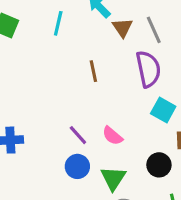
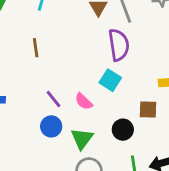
brown line: (93, 71) -> (36, 48), moved
cyan square: (163, 110) -> (110, 80), moved

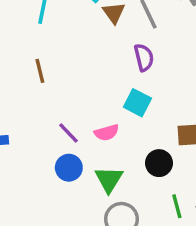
purple semicircle: (119, 45) -> (144, 57), size x0.7
pink semicircle: (84, 101) -> (107, 133), turned -54

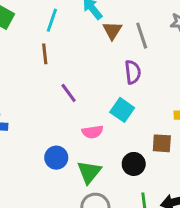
brown line: (40, 71) -> (45, 54), moved
purple line: (68, 133) -> (69, 93), moved

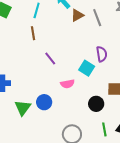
brown triangle: (112, 31) -> (77, 15), turned 32
purple semicircle: (133, 72) -> (102, 54), moved
green triangle: (89, 172) -> (23, 108), moved

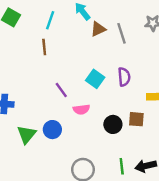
purple line: (50, 58) -> (61, 90), moved
cyan square: (87, 68) -> (95, 79), moved
black circle: (96, 104) -> (113, 124), moved

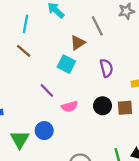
brown triangle: (98, 29) -> (78, 43), moved
brown line: (44, 47) -> (24, 51), turned -35
cyan square: (95, 79) -> (66, 64), moved
black circle: (113, 124) -> (103, 106), moved

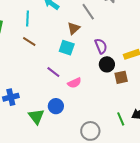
black circle: (103, 106) -> (107, 64), moved

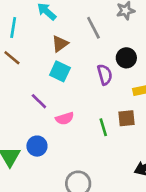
brown triangle: (74, 28) -> (60, 44), moved
black circle: (107, 64) -> (126, 58), moved
green line: (121, 119) -> (103, 127), moved

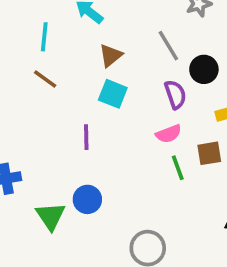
gray line: (93, 28) -> (168, 46), moved
purple line: (39, 101) -> (86, 137), turned 48
pink semicircle: (65, 118) -> (169, 134), moved

